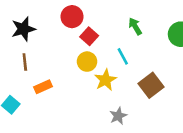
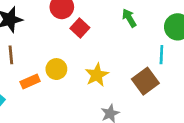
cyan line: (123, 56) -> (161, 55), moved, turned 30
yellow circle: (87, 62) -> (56, 69), moved

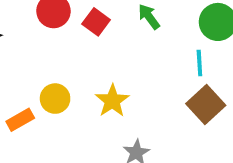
red square: (80, 28) -> (96, 22), moved
brown square: (145, 81) -> (206, 105), moved

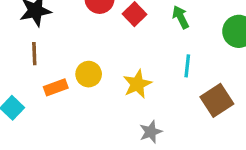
cyan line: (199, 63) -> (187, 66), moved

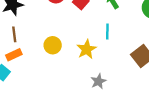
cyan line: (187, 66) -> (107, 32), moved
orange rectangle: (56, 87) -> (14, 55), moved

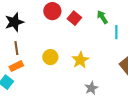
cyan line: (107, 32) -> (116, 32), moved

